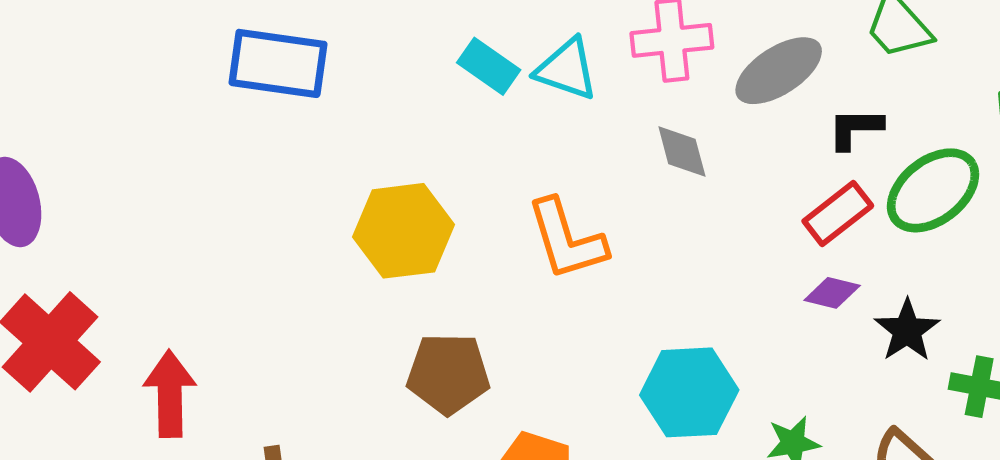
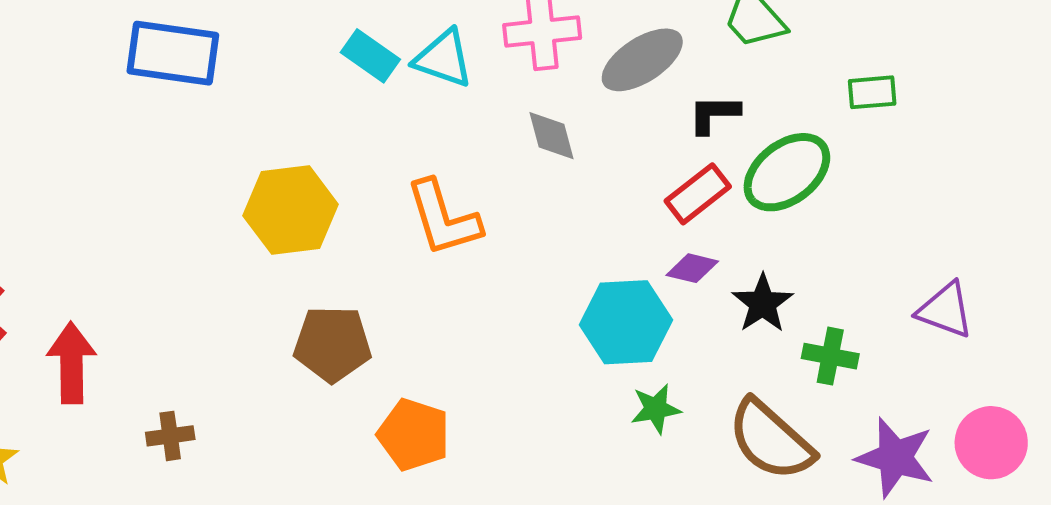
cyan hexagon: (689, 392) -> (626, 322), moved

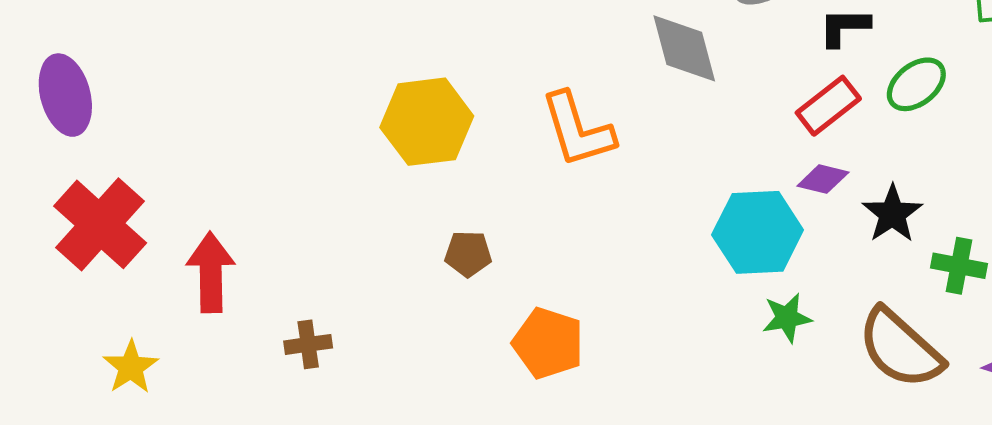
gray diamond: (552, 136) -> (684, 48), size x1.4
green ellipse: (787, 172) -> (916, 84), size x0.7
brown pentagon: (332, 344) -> (468, 254), size x0.6

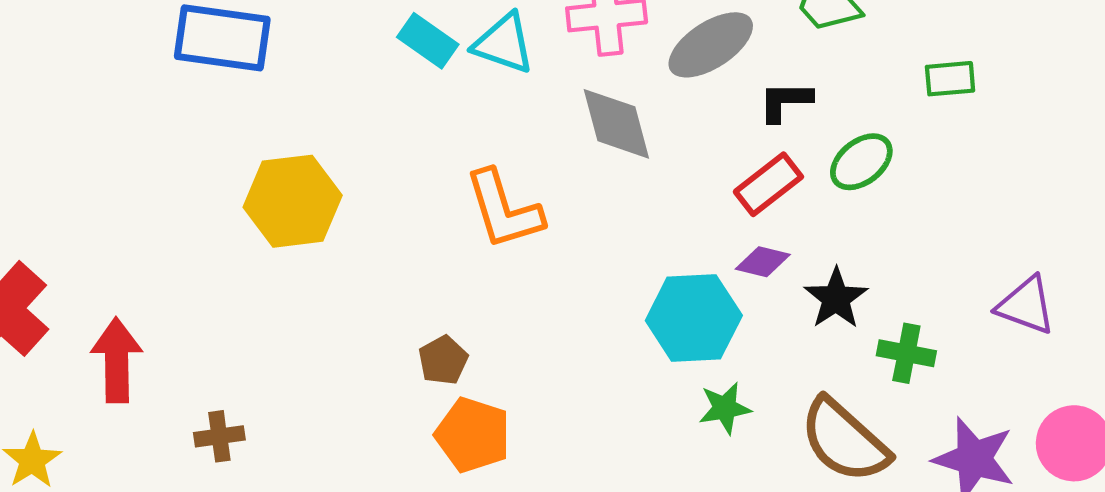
yellow hexagon: (427, 122) -> (293, 201), moved
brown pentagon: (468, 254) -> (443, 360), moved, turned -30

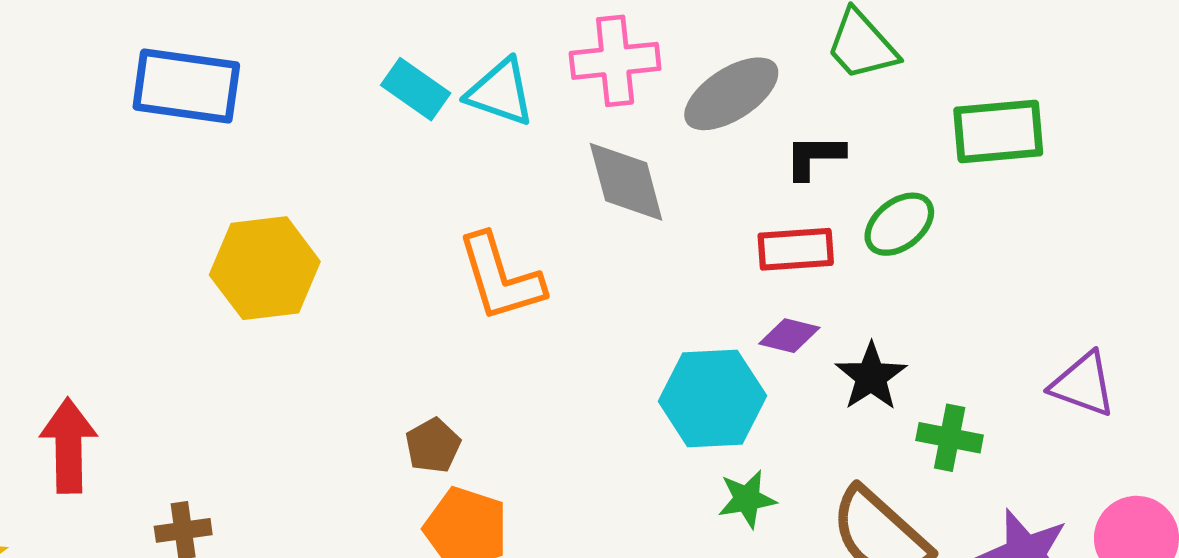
green rectangle: (950, 79) -> (998, 132), size x1.6
red rectangle: (768, 184) -> (796, 249), turned 34

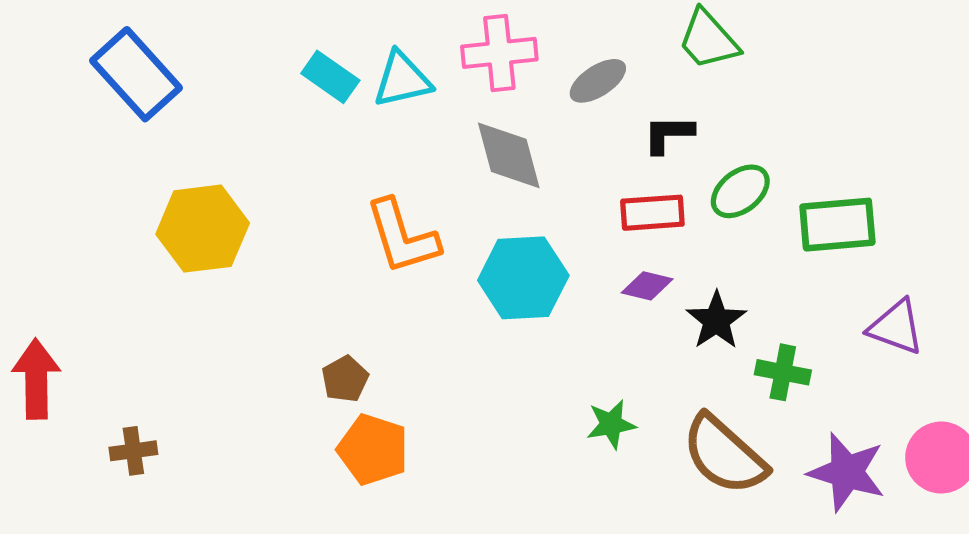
blue rectangle: (186, 86) -> (136, 74), turned 40
cyan triangle: (500, 92) -> (402, 80), turned -32
gray ellipse: (731, 94) -> (598, 81), size x0.7
green rectangle: (998, 132) -> (837, 225), moved
cyan hexagon: (712, 398) -> (523, 278), moved

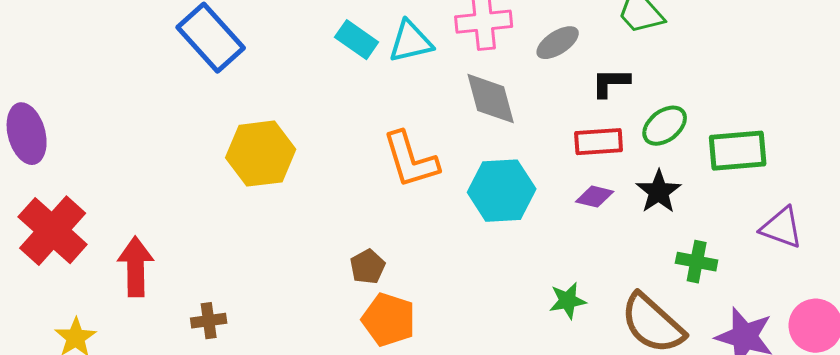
black star: (716, 320) -> (659, 192), moved

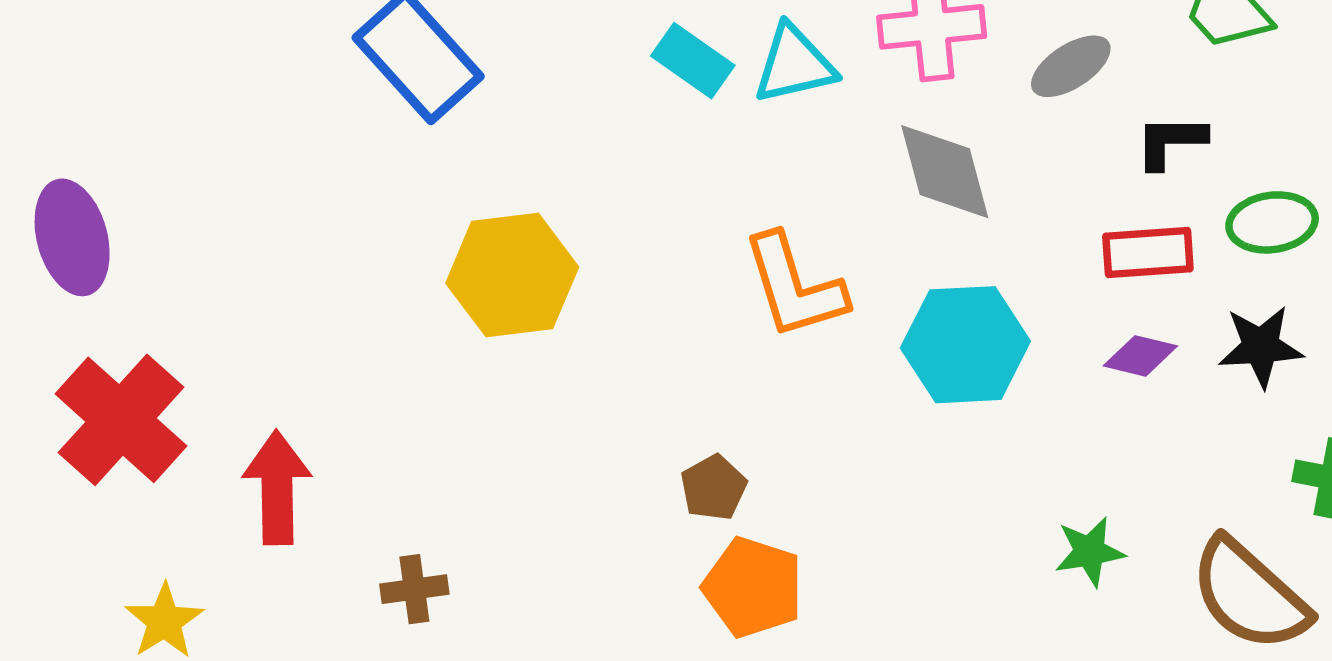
green ellipse: (665, 126) -> (1272, 222), turned 30
black star: (659, 192) -> (1261, 347), turned 30

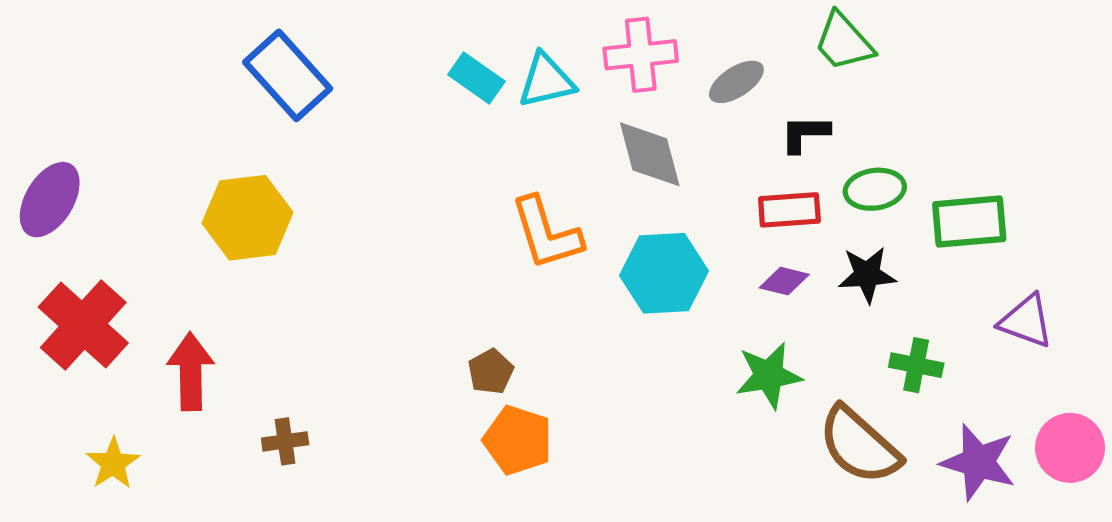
purple ellipse: (72, 237) -> (50, 200), turned 46
yellow hexagon: (512, 275) -> (248, 218), moved
green star: (1090, 552) -> (769, 375), moved, size x1.4

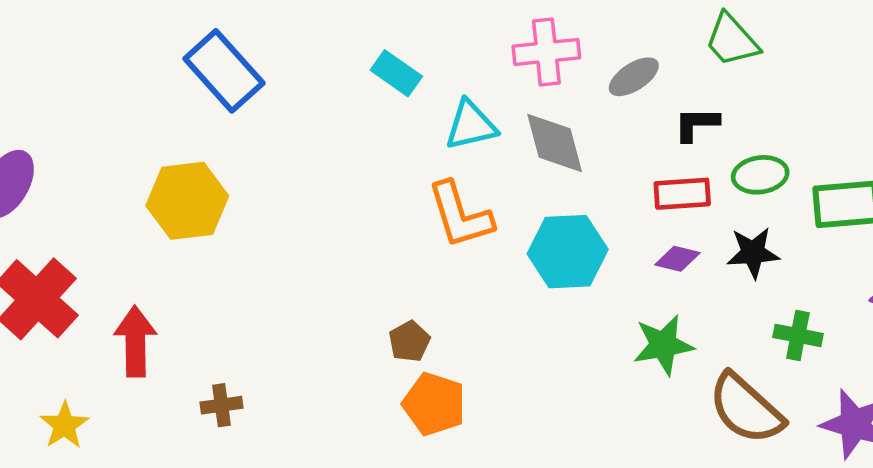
cyan triangle: (546, 81) -> (471, 125), moved

